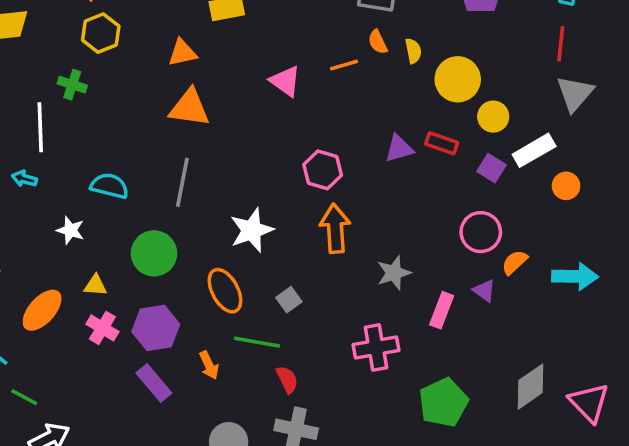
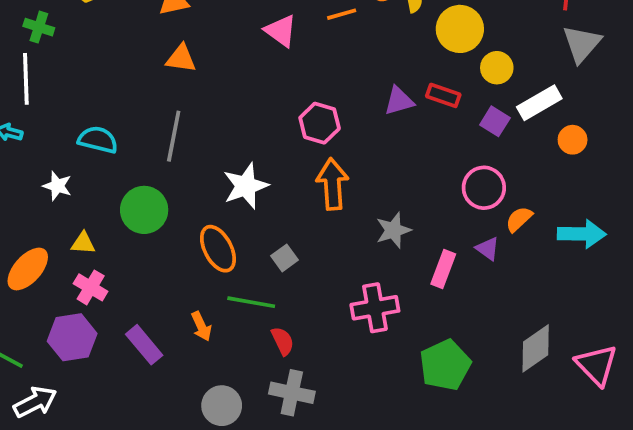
green cross: (72, 85) -> (39, 27), moved
orange triangle: (189, 108) -> (181, 58), size x0.7
purple hexagon: (156, 328) -> (72, 337), moved

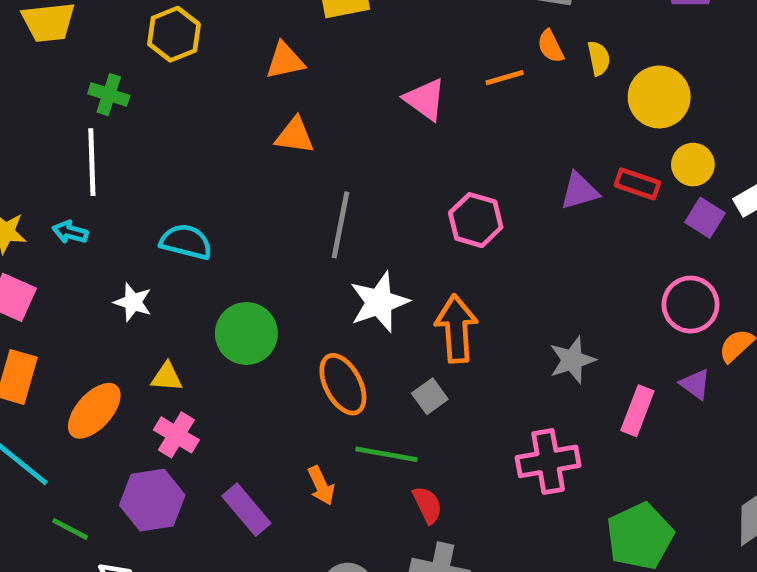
yellow circle: (497, 68) -> (693, 165), moved
gray line: (174, 136) -> (341, 225), moved
orange arrow: (332, 184) -> (456, 329), moved

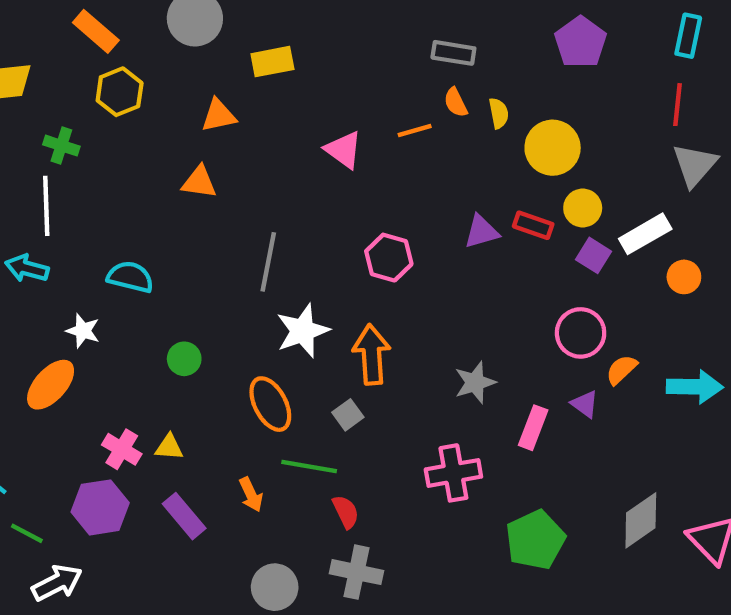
orange triangle: (295, 136) -> (199, 182), moved
cyan arrow: (70, 232) -> (27, 268), size x1.4
green circle: (246, 334) -> (184, 359), size x0.6
yellow triangle: (167, 377) -> (169, 447), moved
orange ellipse: (94, 411) -> (51, 385), moved

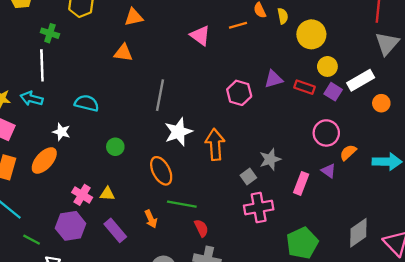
red rectangle: (533, 225) -> (305, 87), moved
pink hexagon: (389, 258) -> (239, 93), moved
gray square: (348, 415) -> (248, 177), moved

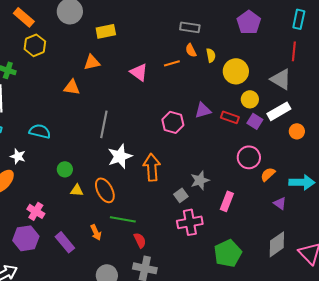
orange triangle: (134, 17) -> (92, 62), moved
gray triangle: (387, 44) -> (281, 79), moved, turned -40
purple triangle: (329, 171) -> (280, 203), moved
yellow triangle: (107, 194) -> (77, 190), moved

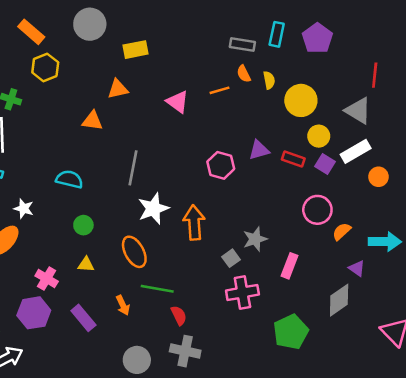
cyan rectangle: (299, 19) -> (277, 34), moved
cyan semicircle: (40, 131) -> (69, 179), moved
yellow triangle: (77, 190) -> (86, 265), moved
gray diamond: (277, 244) -> (339, 300), moved

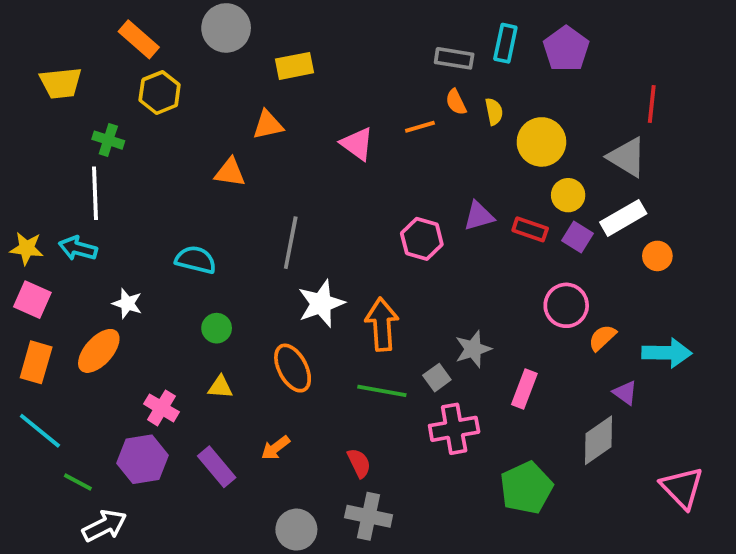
green line: (157, 289) -> (382, 391), moved
orange arrow: (123, 305) -> (275, 448), turned 78

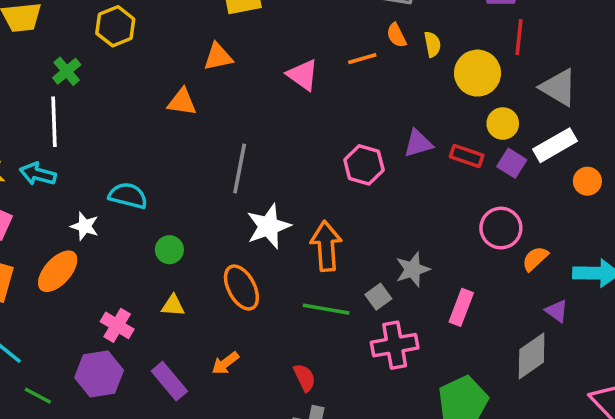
red line: (652, 104) -> (519, 37), moved
green cross: (108, 140) -> (67, 71), turned 32
cyan semicircle: (196, 260) -> (128, 196), moved

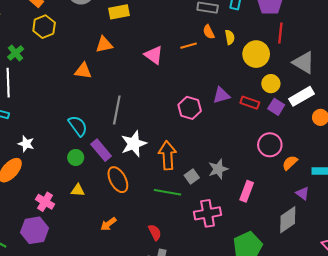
cyan semicircle: (128, 196) -> (78, 126), moved, turned 40
gray square: (378, 297) -> (192, 176), moved
purple rectangle: (169, 381) -> (101, 150), moved

